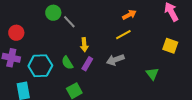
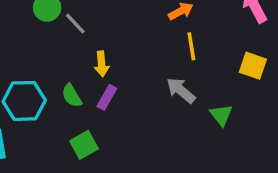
yellow line: (123, 35) -> (191, 46), moved, turned -70
gray arrow: (115, 60) -> (181, 90), moved, turned 60

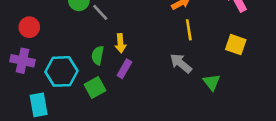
green semicircle: (72, 96) -> (98, 55), moved, turned 42
green square: (84, 145) -> (95, 88), moved

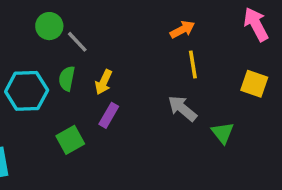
yellow arrow: (120, 43) -> (104, 82), turned 30
green semicircle: (98, 55) -> (67, 79), moved
cyan hexagon: (61, 71) -> (27, 91), moved

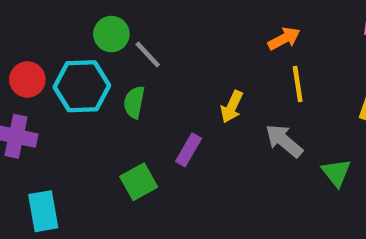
yellow arrow: (104, 82) -> (232, 107), moved
cyan hexagon: (27, 91) -> (82, 86), moved

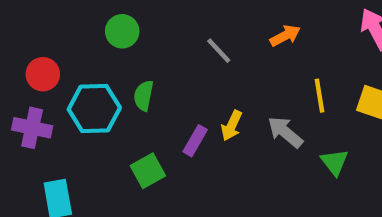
gray line: (148, 54) -> (219, 51), moved
yellow line: (298, 84) -> (320, 96), moved
cyan hexagon: (82, 86) -> (94, 108), moved
yellow arrow: (232, 107) -> (232, 126), moved

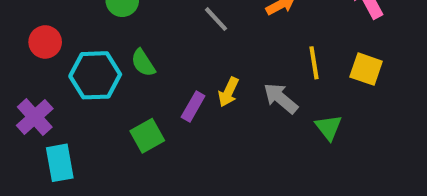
green semicircle: (144, 96) -> (143, 63), turned -44
purple cross: (32, 128) -> (35, 117), moved, turned 36

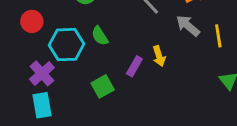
yellow arrow: (229, 92) -> (159, 56), turned -42
gray arrow: (281, 98) -> (188, 26), moved
purple cross: (35, 117) -> (42, 73), moved

